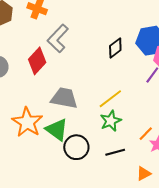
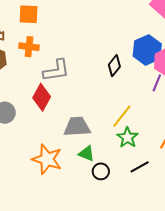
gray L-shape: (58, 38) -> (56, 70), turned -128
green triangle: (57, 130) -> (87, 154), moved, size x0.7
black circle: (76, 147) -> (101, 171), size x0.7

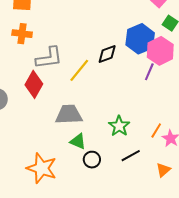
black diamond: (114, 66) -> (107, 54), turned 30
yellow line: (122, 116) -> (79, 70), moved
orange star: (47, 159) -> (42, 168), moved

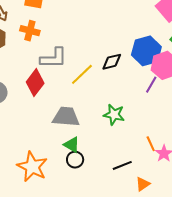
green star: (119, 126) -> (114, 115), moved, turned -30
orange line: (156, 130) -> (151, 144), turned -63
black circle: (92, 160) -> (75, 160), moved
orange triangle: (163, 170) -> (143, 184), moved

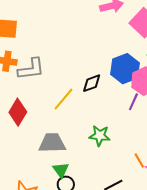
gray L-shape: (54, 58) -> (31, 69), moved
green triangle: (72, 145) -> (61, 170), turned 30

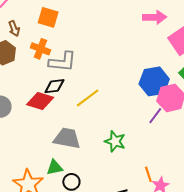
black diamond: (92, 83) -> (54, 86), moved
red diamond: (18, 112) -> (40, 101), turned 64
green triangle: (61, 170) -> (55, 167), moved, turned 42

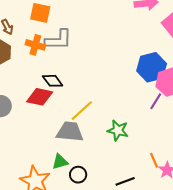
gray L-shape: (62, 62) -> (58, 40), moved
black diamond: (54, 86) -> (53, 81), turned 65
yellow line: (88, 98) -> (82, 111), moved

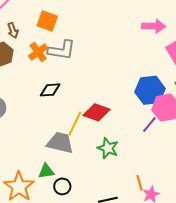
orange cross: (35, 45) -> (38, 52), turned 30
black diamond: (53, 81) -> (50, 90), turned -65
red diamond: (40, 97) -> (97, 112), moved
yellow line: (82, 111) -> (75, 124), turned -30

